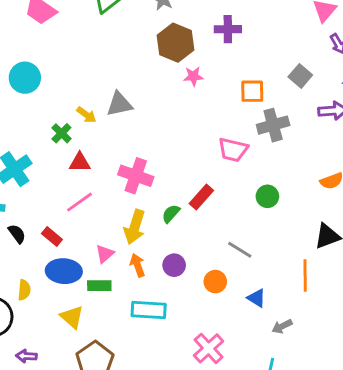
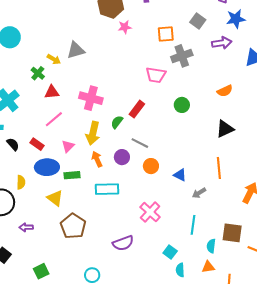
gray line: (240, 250) -> (140, 143), moved
pink triangle: (105, 254) -> (68, 146), moved
orange line: (305, 275) -> (219, 168), moved

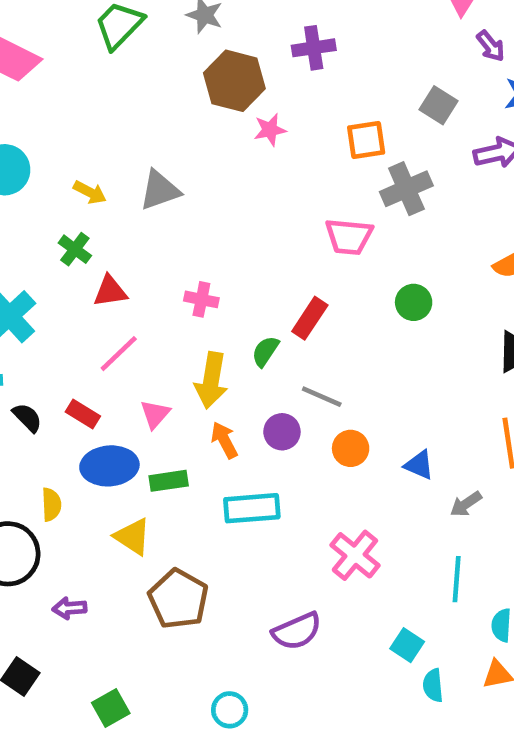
yellow arrow: (54, 59) -> (90, 192), moved
pink cross: (91, 98) -> (201, 299), size x0.6

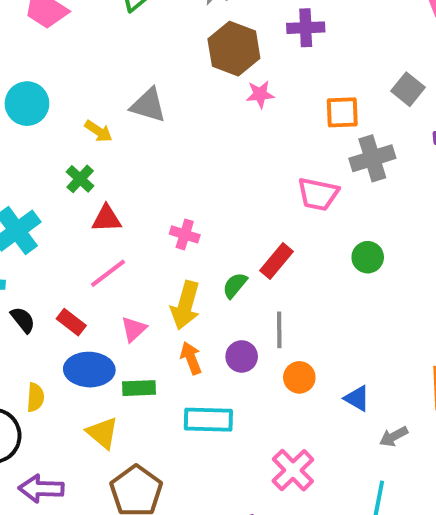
gray triangle: (160, 190) -> (148, 105), moved, turned 30
gray line: (322, 397) -> (279, 330), turned 60
purple arrow: (70, 608) -> (41, 489), size x1.5

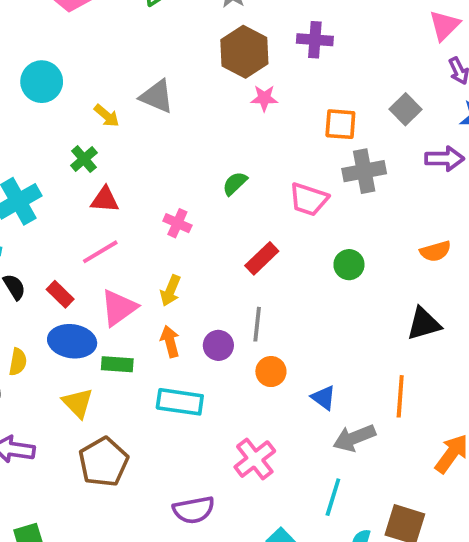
green semicircle: (235, 285) -> (235, 183), moved
yellow arrow: (185, 305) -> (170, 291), size x0.7
pink triangle: (134, 329) -> (119, 308), size x1.5
gray arrow: (394, 436) -> (354, 438), size x1.5

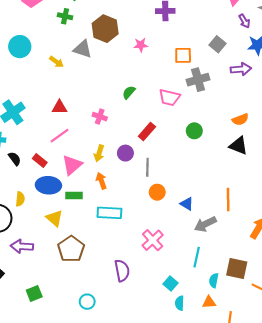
brown hexagon: (244, 52) -> (105, 29), moved
green cross: (84, 159) -> (65, 16), moved, turned -32
black triangle: (424, 324) -> (238, 146), moved, turned 42
purple circle: (218, 345) -> (125, 153), moved
purple semicircle: (194, 510) -> (122, 271), turned -85

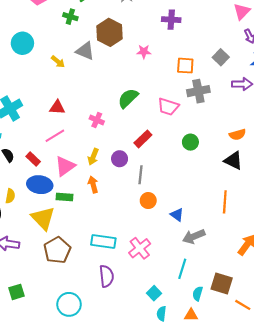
green semicircle: (129, 92) -> (128, 98), size x1.5
orange line: (228, 200) -> (225, 202), moved
cyan rectangle: (109, 213) -> (103, 242), moved
yellow triangle: (54, 218) -> (43, 218), size x1.4
cyan circle: (87, 302) -> (69, 304), size x1.5

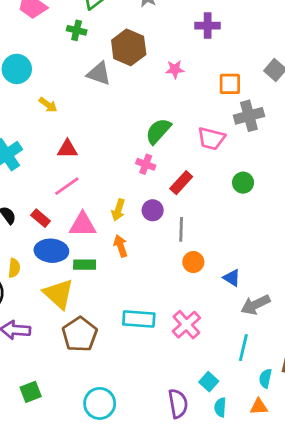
yellow arrow: (58, 62) -> (48, 105), moved
pink cross: (97, 120) -> (146, 164), moved
pink triangle: (65, 166) -> (83, 225), turned 40
purple semicircle: (106, 276) -> (178, 404), moved

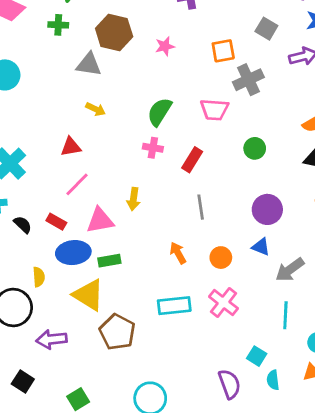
yellow arrow: (48, 105) -> (96, 109), moved
purple circle: (153, 210) -> (267, 209), moved, size x1.4
orange arrow: (121, 246) -> (178, 253), moved
orange circle: (193, 262) -> (221, 258), moved

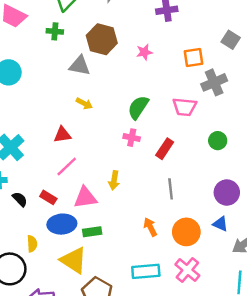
orange circle: (221, 258) -> (186, 232), size x1.5

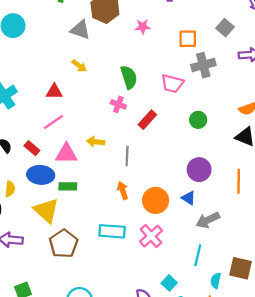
green semicircle: (138, 107) -> (129, 77), turned 120
yellow arrow: (114, 180) -> (96, 142), turned 78
gray line: (171, 189) -> (127, 156), moved

